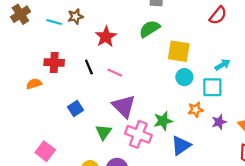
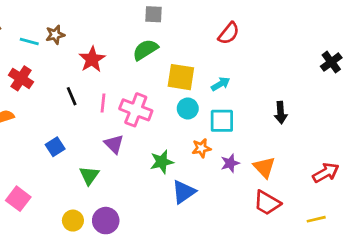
red cross: (54, 62) -> (21, 78), moved, turned 30
cyan arrow: (222, 65) -> (221, 84), moved
pink line: (115, 73) -> (103, 103), turned 72
purple triangle: (124, 106) -> (114, 144), size x0.7
pink cross: (138, 134) -> (136, 110), moved

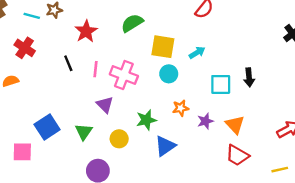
cyan square: (222, 121) -> (221, 84), moved
blue square: (55, 147) -> (47, 127), moved, size x1.5
pink square: (18, 199) -> (22, 152), turned -36
yellow circle: (73, 221) -> (119, 139), moved

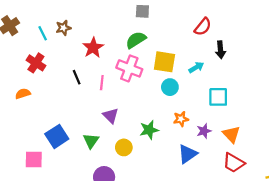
cyan line: (32, 16) -> (43, 33), turned 48
pink cross: (124, 75) -> (129, 68), moved
black arrow: (249, 77) -> (220, 50), moved
blue triangle: (165, 146) -> (187, 154), moved

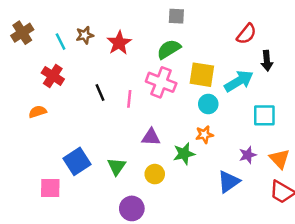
red star: (93, 48) -> (119, 43), moved
cyan arrow: (196, 67) -> (239, 81), size x1.6
purple triangle: (111, 116) -> (151, 137), moved, turned -42
orange star: (181, 119) -> (204, 135), moved

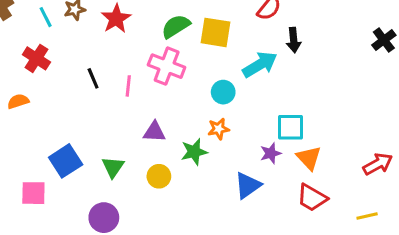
yellow square: (202, 75) -> (216, 32), moved
cyan square: (264, 115) -> (291, 127), moved
purple circle: (132, 208) -> (104, 218), moved

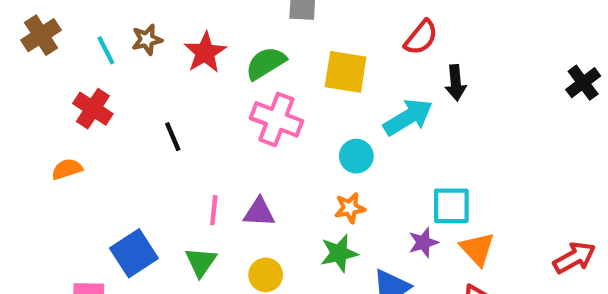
green semicircle: (176, 26) -> (266, 63), moved
pink line: (128, 86) -> (214, 210), moved
green star: (194, 152) -> (339, 253), moved

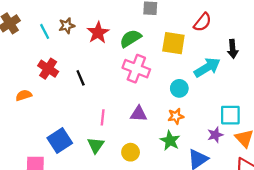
red semicircle: (421, 37) -> (202, 22), moved
red cross: (93, 109) -> (48, 69), moved
purple triangle: (259, 212) -> (139, 114), moved
green star: (339, 253) -> (170, 141), turned -30

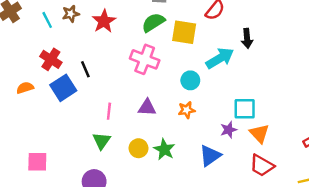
green semicircle: (131, 38) -> (153, 22), moved
blue square: (60, 141) -> (63, 88), moved
green star: (170, 141) -> (164, 149), moved

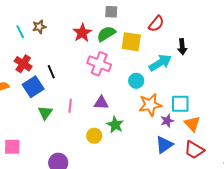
red star: (104, 21) -> (82, 33), moved
orange star: (187, 110) -> (150, 105), moved, size x1.6
green triangle: (101, 141) -> (45, 113), moved
green star: (164, 149) -> (115, 125), moved
blue triangle: (210, 156) -> (164, 145), moved

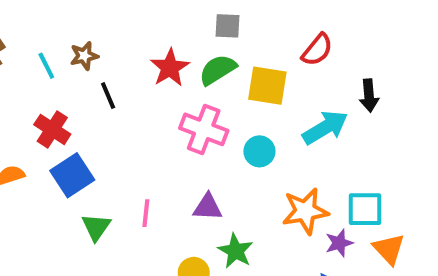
black line: (51, 72) -> (108, 96), moved
cyan circle: (136, 81) -> (259, 151), moved

